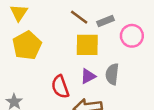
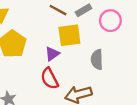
purple triangle: (88, 76) -> (52, 54), moved

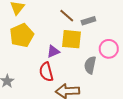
pink circle: (110, 21) -> (109, 49), moved

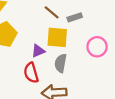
gray semicircle: (90, 65) -> (61, 63), moved

